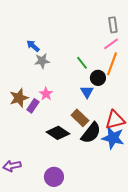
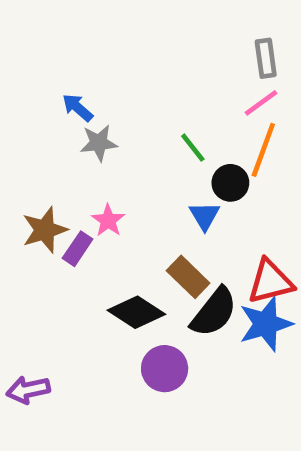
blue star: (113, 138) -> (266, 324), turned -30
purple circle: (54, 177) -> (165, 369), moved

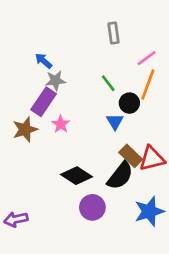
gray rectangle: (266, 58) -> (114, 33), moved
purple rectangle: (78, 249) -> (44, 102), moved, size x1.5
brown rectangle: (188, 277) -> (131, 156), moved
blue star: (266, 324) -> (149, 211), moved

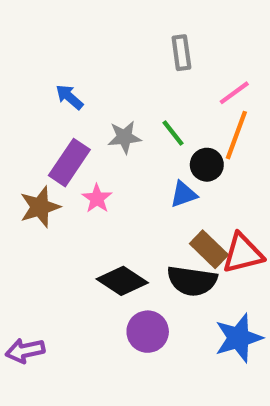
gray star: (55, 81) -> (124, 137), moved
blue triangle: (115, 122) -> (184, 194), turned 42
black semicircle: (120, 176) -> (192, 281), turned 60

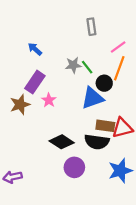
gray star: (124, 137) -> (73, 65), moved
blue triangle: (184, 194) -> (92, 98), size x1.6
brown rectangle: (209, 249) -> (105, 126), turned -36

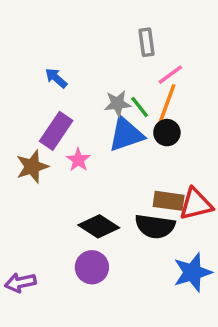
pink line: (118, 47) -> (170, 75), moved
orange line: (119, 68) -> (167, 104), moved
blue triangle: (92, 98) -> (126, 134), moved
purple circle: (74, 167) -> (92, 267), moved

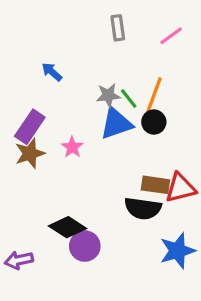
gray rectangle: (146, 42) -> (118, 28), moved
pink line: (170, 75) -> (171, 36), moved
purple rectangle: (56, 131) -> (30, 127), moved
black diamond: (99, 226) -> (68, 227), moved

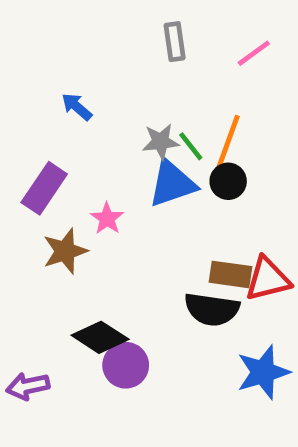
brown star: (30, 153) -> (65, 251), moved

